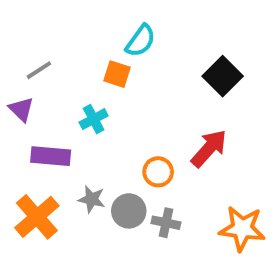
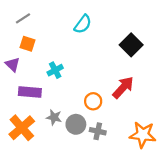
gray line: (39, 70) -> (23, 18), moved
orange square: (117, 74) -> (28, 44), moved

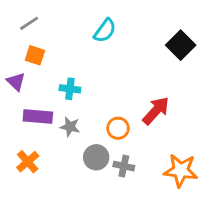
black square: (131, 45) -> (181, 45), moved
cyan cross: (55, 70) -> (70, 89), turned 35
gray star: (54, 117) -> (70, 127), moved
orange cross: (22, 128) -> (28, 162), size x0.7

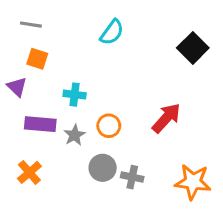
gray line: (29, 23) -> (31, 25), turned 42
gray star: (70, 127) -> (75, 135), turned 30
orange circle: (118, 128) -> (109, 126), moved

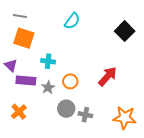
orange square: (37, 59) -> (24, 38), size x1.5
purple triangle: (17, 87) -> (11, 65), moved

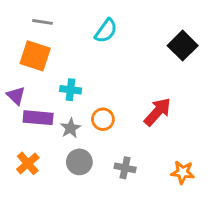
gray line: (20, 16) -> (42, 22), moved
gray circle: (66, 109) -> (79, 162), moved
orange star: (125, 118) -> (183, 172), size x0.7

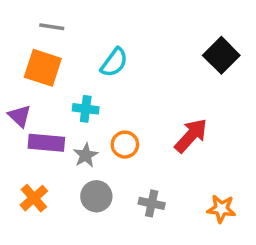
cyan semicircle: (106, 31) -> (114, 62), moved

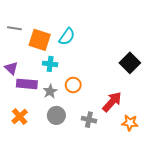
gray line: (52, 27) -> (14, 28), moved
black square: (221, 55) -> (130, 63), moved
orange square: (43, 68) -> (40, 40), moved
red arrow: (191, 136) -> (112, 102), moved

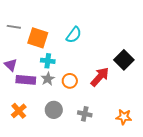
cyan semicircle: (67, 37) -> (74, 35), moved
gray star: (50, 91) -> (48, 79), moved
red arrow: (112, 102) -> (100, 77), moved

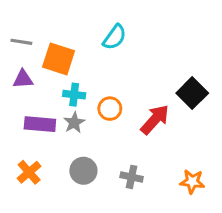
cyan semicircle: (74, 35) -> (115, 37), moved
purple triangle: (11, 65) -> (23, 79), moved, turned -48
orange circle: (70, 81) -> (110, 109), moved

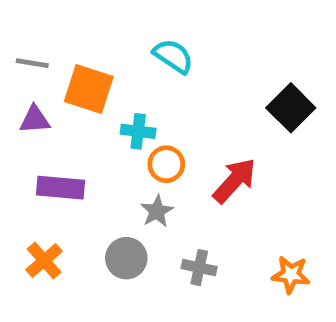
cyan semicircle: (115, 37) -> (173, 56), turned -92
black square: (192, 93) -> (291, 108), moved
cyan cross: (74, 95) -> (138, 131), moved
gray star: (74, 123) -> (157, 211), moved

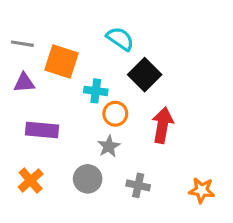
black square: (291, 108) -> (145, 75), moved
red arrow: (234, 181) -> (163, 125), turned -32

